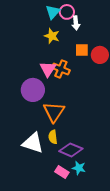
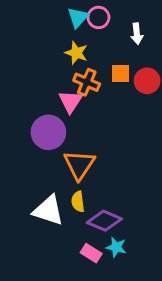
white arrow: (76, 23) -> (137, 34), moved
orange cross: (61, 69) -> (87, 82), moved

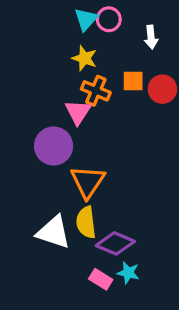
yellow semicircle: (78, 202) -> (86, 222), size x1.4

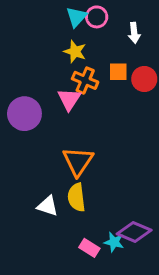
purple circle: (54, 146) -> (24, 114), moved
white triangle: (54, 232) -> (48, 206), size x0.7
purple diamond: (115, 243) -> (134, 232), moved

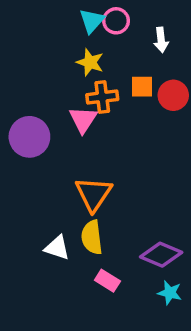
orange cross: (85, 80) -> (102, 97), turned -30
purple diamond: (134, 232) -> (161, 255), moved
cyan star: (114, 242) -> (170, 293), moved
pink rectangle: (89, 248) -> (107, 281), moved

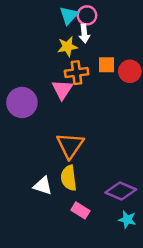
white arrow: (161, 40) -> (84, 34), moved
yellow star: (90, 62) -> (67, 47), turned -30

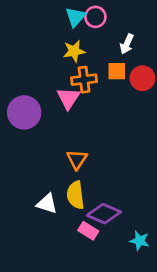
white arrow: (84, 34) -> (127, 44), moved, turned 30
orange triangle: (70, 145) -> (77, 159), size x0.7
purple diamond: (121, 191) -> (104, 214), moved

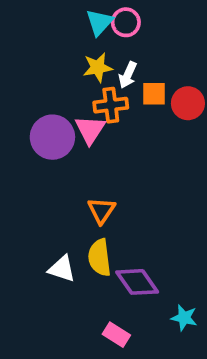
white arrow: (127, 44) -> (128, 75), moved
purple circle: (24, 112) -> (52, 137), moved
purple diamond: (104, 214) -> (137, 282), turned 32
pink rectangle: (88, 231) -> (116, 335), moved

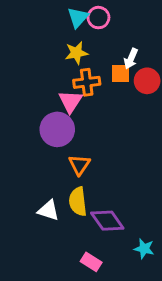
white arrow: (128, 75) -> (131, 59), moved
purple circle: (52, 137) -> (57, 129), moved

